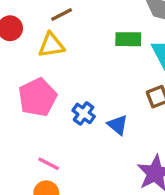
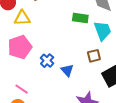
yellow triangle: (51, 45) -> (22, 18), moved

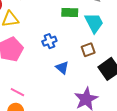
blue cross: (47, 61) -> (49, 41), moved, turned 32

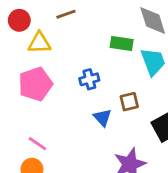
brown square: (88, 50) -> (129, 102), moved

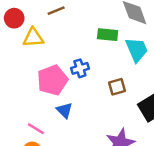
pink pentagon: (35, 84) -> (52, 80), moved
blue triangle: (102, 118) -> (64, 110), moved

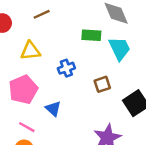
yellow triangle: (33, 38) -> (30, 51), moved
pink pentagon: (52, 80) -> (23, 90), moved

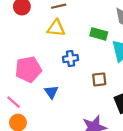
yellow triangle: (30, 51) -> (56, 28), moved
pink line: (27, 127) -> (14, 102), moved

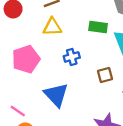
pink pentagon: (28, 69) -> (26, 59), moved
blue triangle: (51, 92) -> (56, 95), size x1.6

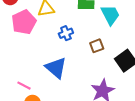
pink pentagon: (26, 59) -> (24, 22), moved

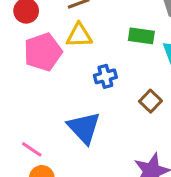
brown square: (97, 46) -> (150, 101), turned -32

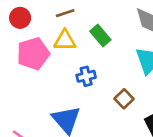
green rectangle: (141, 36) -> (100, 36), moved, turned 40

